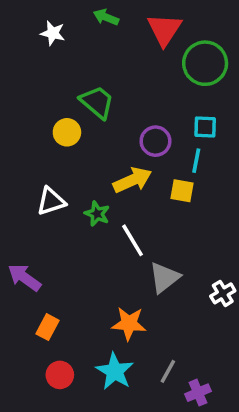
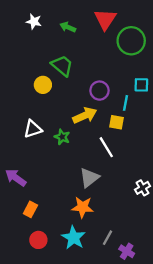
green arrow: (106, 17) -> (68, 27), moved
cyan square: (205, 127) -> (141, 85), moved
white line: (132, 240) -> (106, 147), moved
gray triangle: (164, 277) -> (89, 178), moved
purple cross: (198, 393) -> (127, 251), turned -35

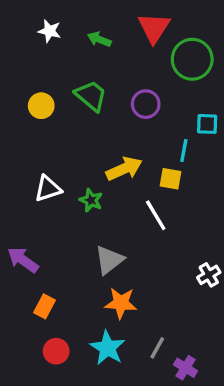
yellow circle: (43, 85) -> (41, 106), moved
purple circle: (99, 91) -> (146, 104), moved
gray triangle: (89, 178) -> (109, 260), moved

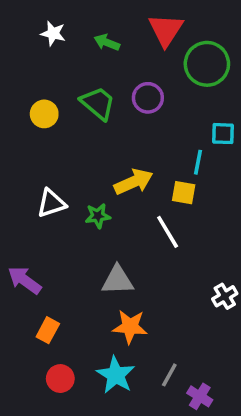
purple circle: (146, 104) -> (148, 98), moved
green star: (91, 200) -> (98, 216), turned -30
gray triangle: (109, 260) -> (117, 280), turned 36

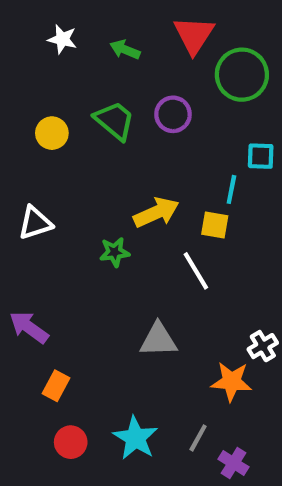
white triangle: (51, 203) -> (35, 223), moved
gray triangle: (117, 280) -> (158, 340), moved
orange star: (130, 327) -> (231, 382), moved

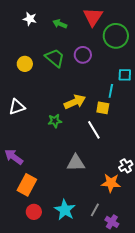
orange rectangle: (56, 386) -> (27, 185), size x1.5

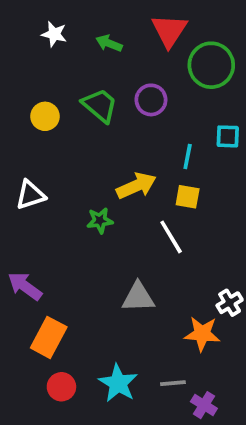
cyan line: (111, 91) -> (188, 157), moved
gray line: (95, 210) -> (173, 383), turned 56

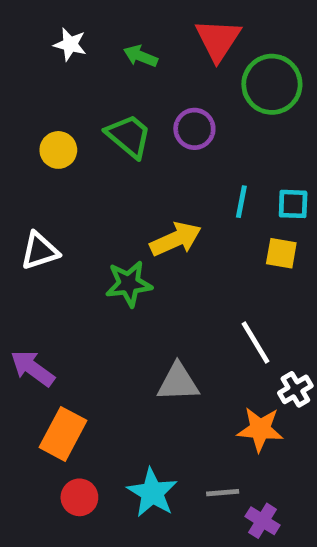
cyan square: (228, 136) -> (293, 204), moved
yellow square: (188, 197) -> (281, 253), moved
green star: (100, 220) -> (129, 284), size x1.4
white line: (171, 237) -> (255, 342), moved

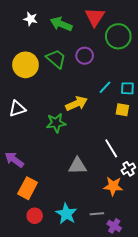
green arrow: (140, 56) -> (61, 24), size x1.5
yellow circle: (58, 150) -> (25, 65), size x1.6
cyan line: (241, 202) -> (105, 87), turned 32

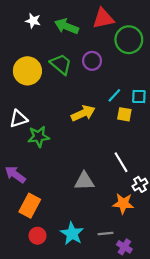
red triangle: (95, 17) -> (103, 19), turned 45
yellow square: (122, 110) -> (124, 114), moved
green star: (56, 123) -> (39, 137), moved

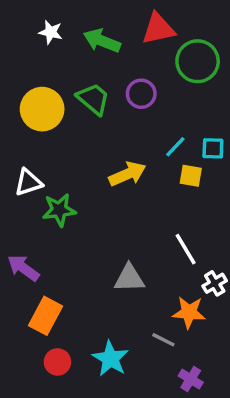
gray line: (105, 233) -> (163, 340), moved, turned 32

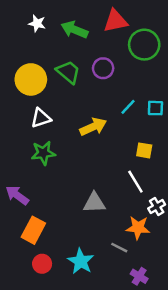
yellow square: (191, 176) -> (144, 150), moved
white triangle: (28, 183) -> (41, 118), moved

